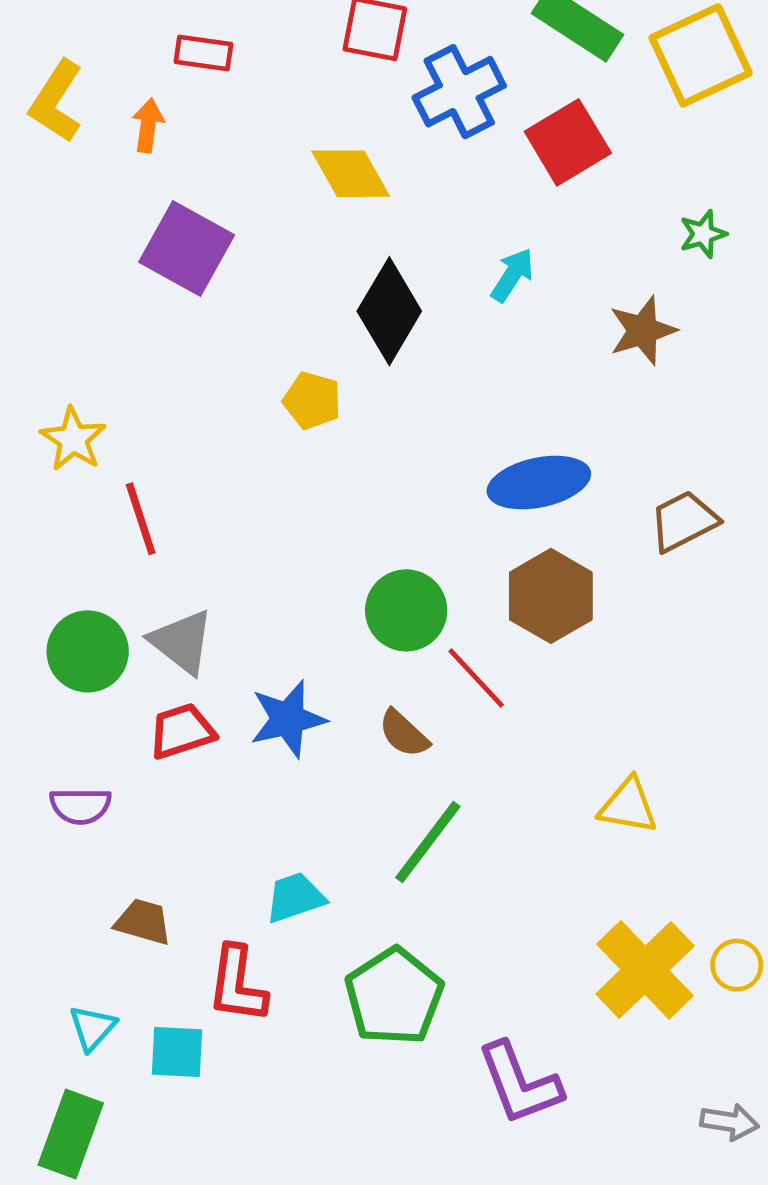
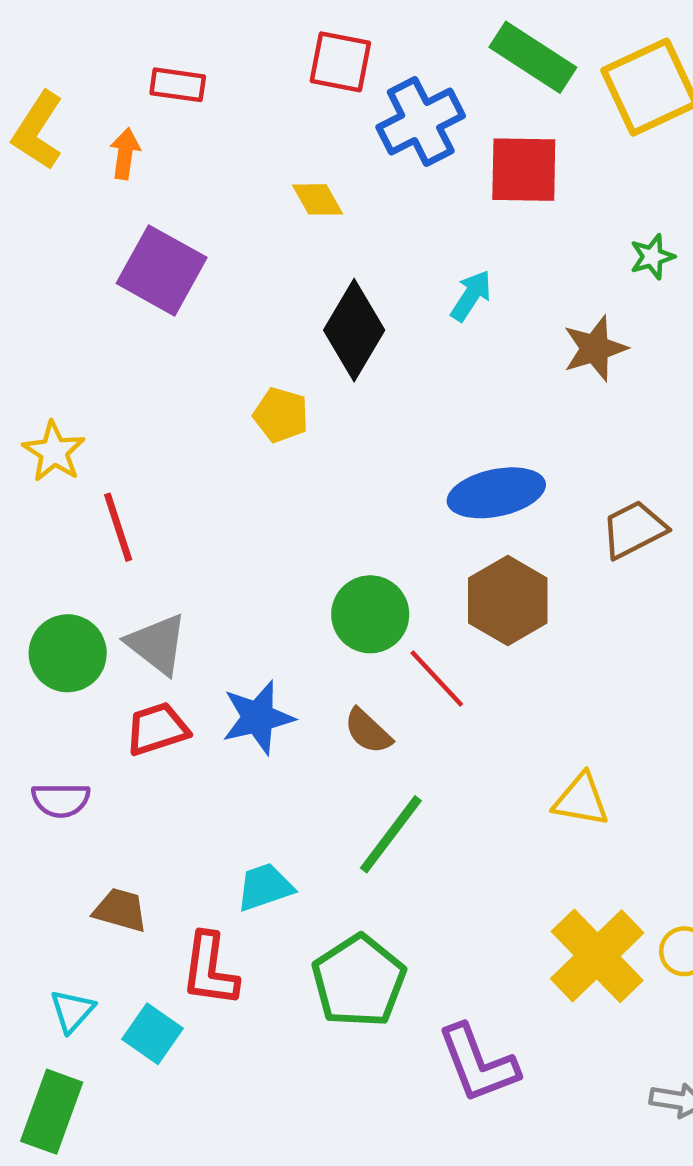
red square: (568, 142) -> (524, 170), turned 32
yellow diamond: (351, 174) -> (318, 199), size x0.7
cyan square: (177, 1052) -> (152, 1034), turned 32

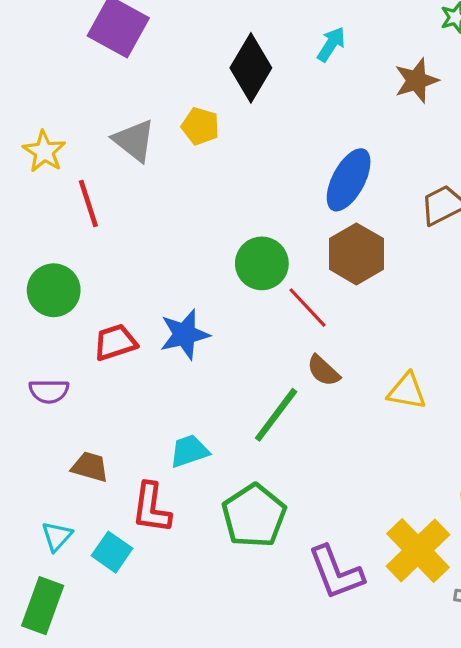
blue ellipse: (496, 493) -> (349, 180), turned -50
gray triangle: (157, 644) -> (134, 140), moved
brown semicircle: (368, 731) -> (323, 371), moved
yellow cross: (597, 956) -> (418, 550), moved

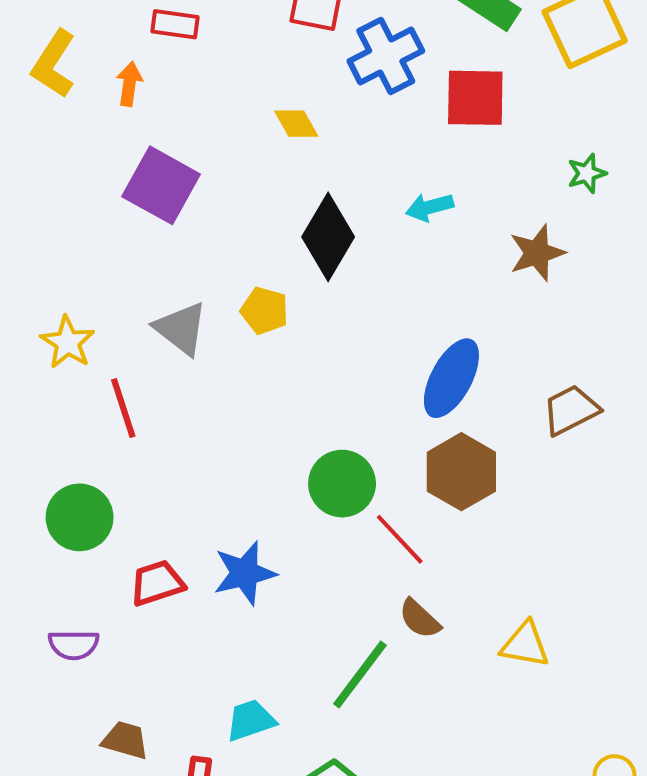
cyan arrow: (331, 44) -> (430, 207), turned -138

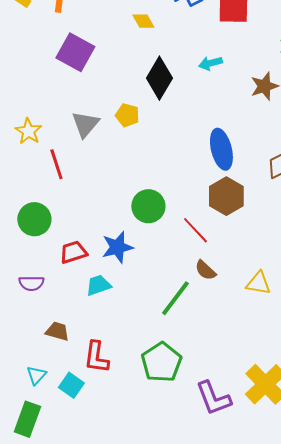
gray triangle: (181, 328) -> (85, 124), turned 32
blue ellipse: (451, 378) -> (221, 149), turned -42
green circle: (342, 484) -> (148, 206), moved
cyan trapezoid: (251, 720) -> (98, 285), moved

